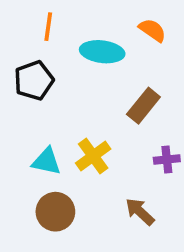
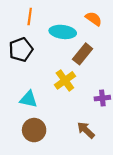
brown rectangle: (143, 106) -> (83, 54), moved
yellow cross: (93, 156) -> (65, 80), moved

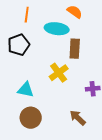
orange semicircle: (94, 19) -> (75, 12), moved
brown rectangle: (83, 54) -> (75, 49), turned -36

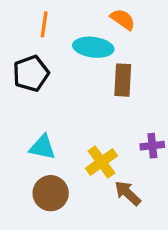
yellow cross: (59, 73) -> (101, 162), moved

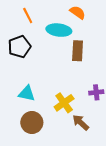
orange line: (44, 24) -> (28, 16), turned -35

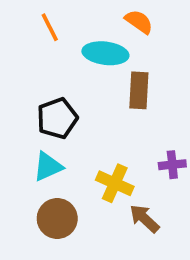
black pentagon: (19, 47) -> (57, 118), moved
cyan triangle: (27, 93) -> (48, 167), turned -36
yellow cross: (64, 103) -> (115, 183), turned -30

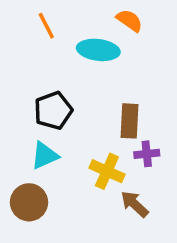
brown rectangle: (139, 90) -> (129, 121), moved
purple cross: (172, 165) -> (147, 154), moved
brown circle: (57, 219) -> (29, 202), moved

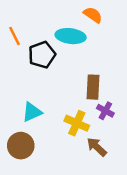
orange line: (46, 26) -> (15, 36), moved
black pentagon: (53, 111) -> (42, 55), moved
purple cross: (147, 154) -> (105, 111), turned 35

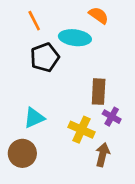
orange line: (15, 36) -> (34, 21), moved
brown arrow: (97, 147) -> (103, 155), turned 60

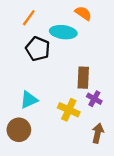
orange line: (34, 21) -> (29, 18), turned 63
black pentagon: (45, 57) -> (38, 49), turned -30
brown arrow: (103, 155) -> (98, 133), moved

